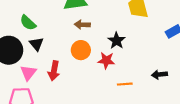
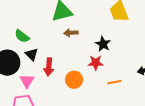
orange circle: (81, 50) -> (74, 80), moved
red arrow: (54, 71) -> (49, 67), moved

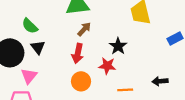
brown arrow: (71, 33) -> (84, 29), turned 128
red arrow: (49, 67) -> (78, 53), moved

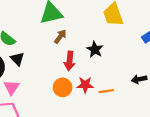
red arrow: (78, 53) -> (70, 61), moved
red star: (107, 66) -> (85, 85), moved

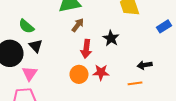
black arrow: (139, 79) -> (145, 65), moved
orange line: (106, 91) -> (135, 83), moved

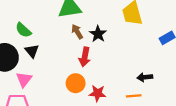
brown arrow: (78, 25) -> (77, 32), turned -72
black star: (111, 38) -> (98, 34), moved
red star: (101, 72) -> (97, 93), moved

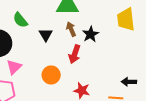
black triangle: (32, 51) -> (46, 35), moved
orange circle: (76, 83) -> (51, 75), moved

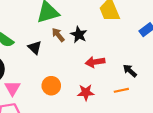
red arrow: (75, 54) -> (95, 62), moved, turned 78
black arrow: (129, 82) -> (130, 71), turned 56

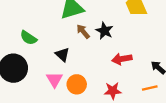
black triangle: (35, 48) -> (62, 55), moved
pink triangle: (12, 88) -> (55, 79), moved

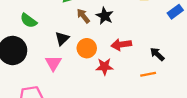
black triangle: (62, 55) -> (62, 38), turned 32
orange circle: (77, 84) -> (87, 48), moved
red star: (113, 91) -> (104, 67), moved

